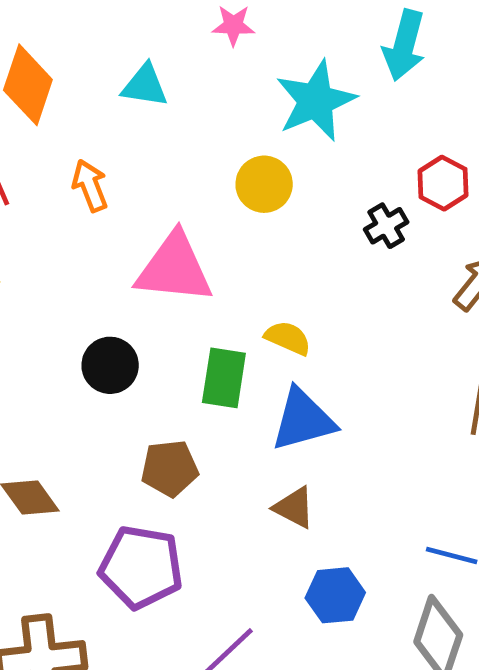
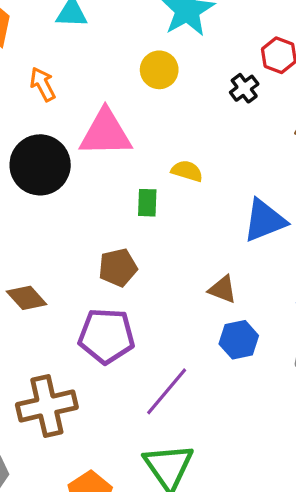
black circle: (110, 365) -> (40, 165), moved, size x1.6
green rectangle: (224, 378) -> (147, 203), size x0.7
blue triangle: (303, 420) -> (264, 220), moved
brown triangle: (294, 508) -> (222, 289), moved

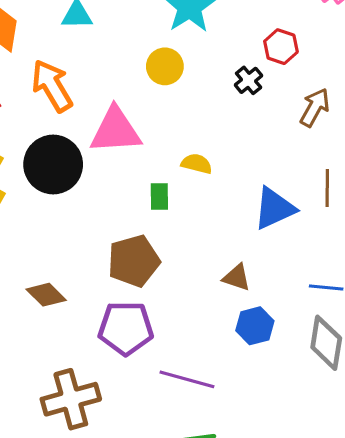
orange arrow: (43, 84) -> (52, 86), size x1.6
brown pentagon: (118, 268) -> (134, 261), size x1.4
purple line: (167, 391) -> (187, 379), turned 68

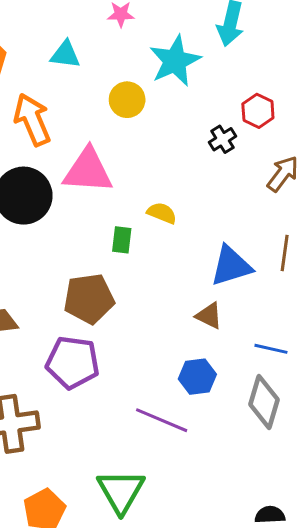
yellow circle: (165, 66) -> (127, 100), moved
brown triangle: (237, 277) -> (209, 316), moved
purple line: (187, 379) -> (162, 420), moved

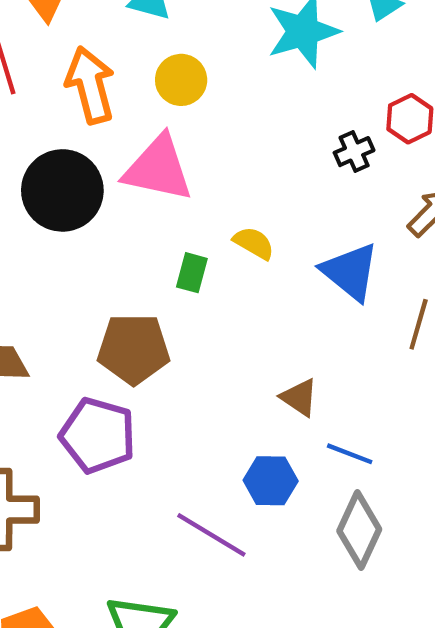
yellow circle: (127, 100) -> (181, 80), moved
blue triangle: (231, 266) -> (350, 272), moved, turned 48
blue line: (271, 349) -> (350, 454), moved

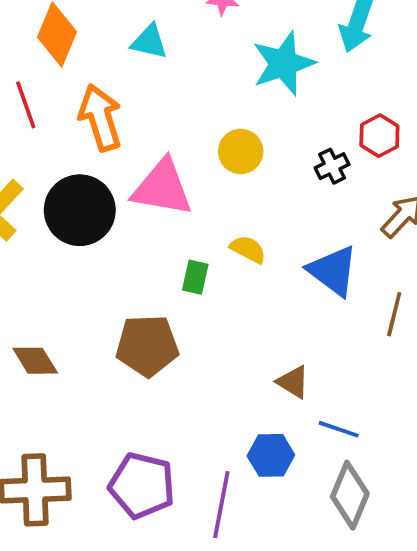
yellow circle: (181, 80) -> (241, 151), moved
purple pentagon: (98, 435) -> (142, 486), moved
purple line: (211, 535) -> (221, 505), turned 72

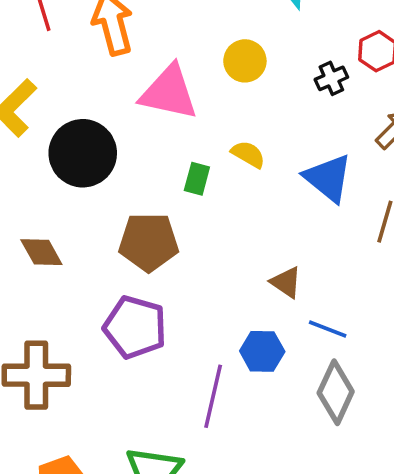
black circle: (80, 210) -> (83, 153), moved
purple pentagon: (142, 486) -> (135, 327), moved

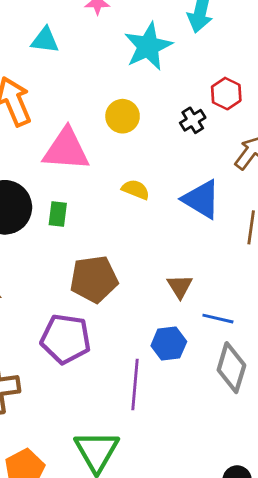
green rectangle: (197, 179) -> (58, 214), moved
brown pentagon: (149, 242) -> (94, 279), moved
brown triangle: (286, 282) -> (180, 286), turned 32

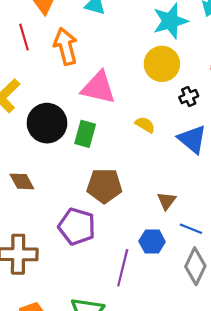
yellow circle: (123, 116) -> (162, 64), moved, size x1.4
black cross: (193, 120) -> (189, 97), moved
green rectangle: (58, 214) -> (85, 134), size x1.4

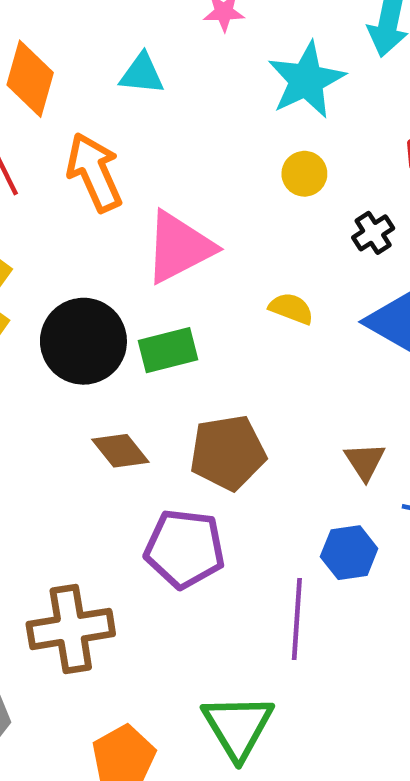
yellow circle: (162, 64) -> (304, 174), size x0.6
pink triangle: (98, 88) -> (179, 247), turned -30
green rectangle: (85, 134) -> (168, 350), turned 70
brown diamond: (22, 181) -> (120, 451), moved

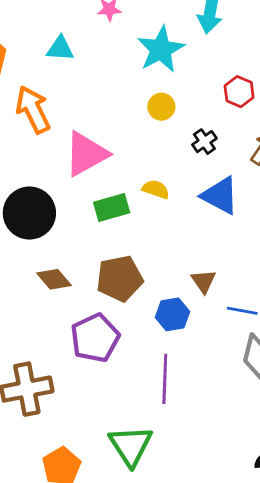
green rectangle: (168, 350) -> (112, 207), moved
purple pentagon: (185, 549) -> (95, 338), turned -30
blue hexagon: (349, 553) -> (172, 314), moved

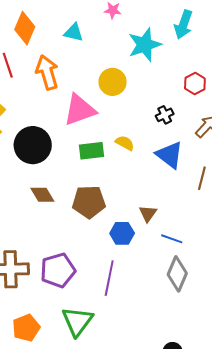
yellow circle: (161, 107) -> (113, 82), moved, size x1.4
purple pentagon: (95, 338) -> (58, 270), moved

